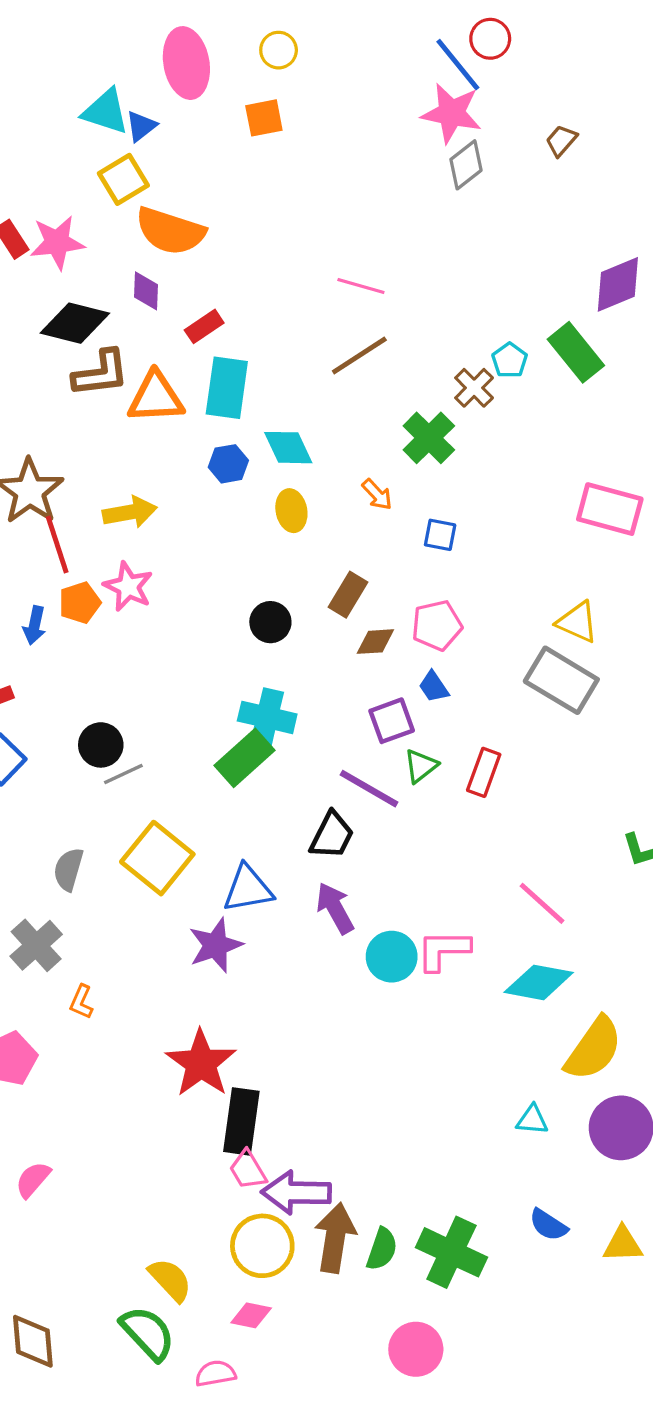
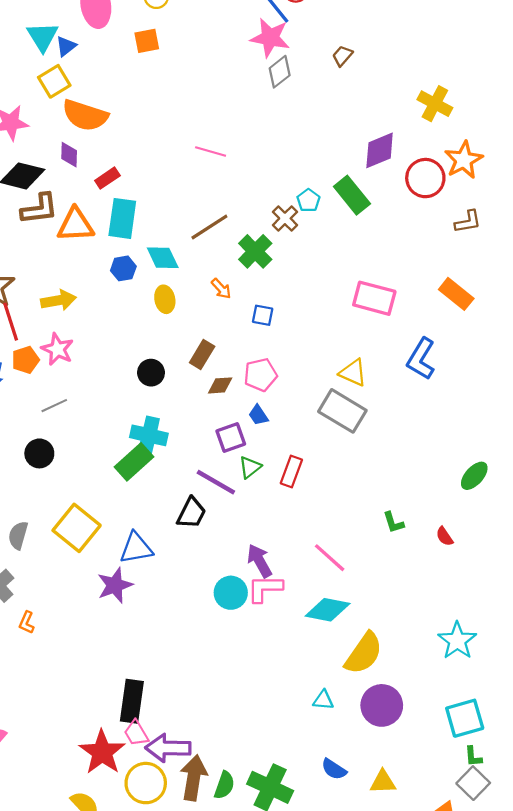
cyan triangle: (106, 111) -> (43, 37), turned 40
brown line: (359, 355) -> (209, 227), moved
gray line: (123, 774) -> (54, 406), moved
purple arrow: (335, 908) -> (259, 561), moved
red star: (201, 1063) -> (102, 752), moved

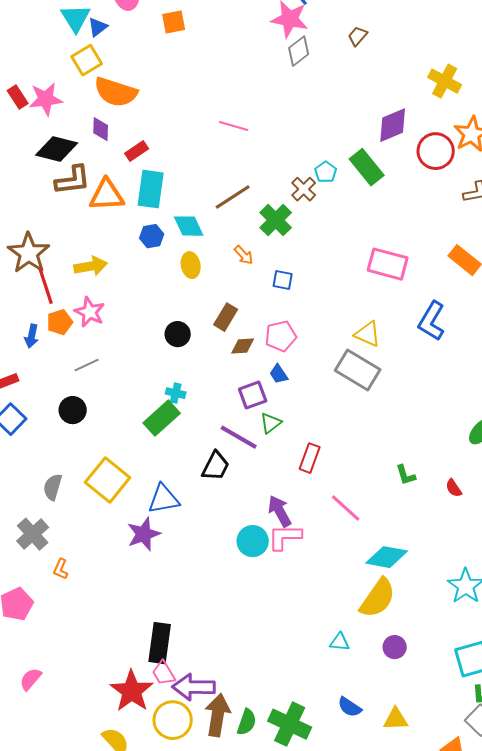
cyan cross: (149, 435) -> (176, 393), size x0.6
red rectangle: (291, 472) -> (310, 458), moved
cyan diamond: (328, 610) -> (387, 557), moved
purple circle: (382, 705) -> (395, 647), size x0.6

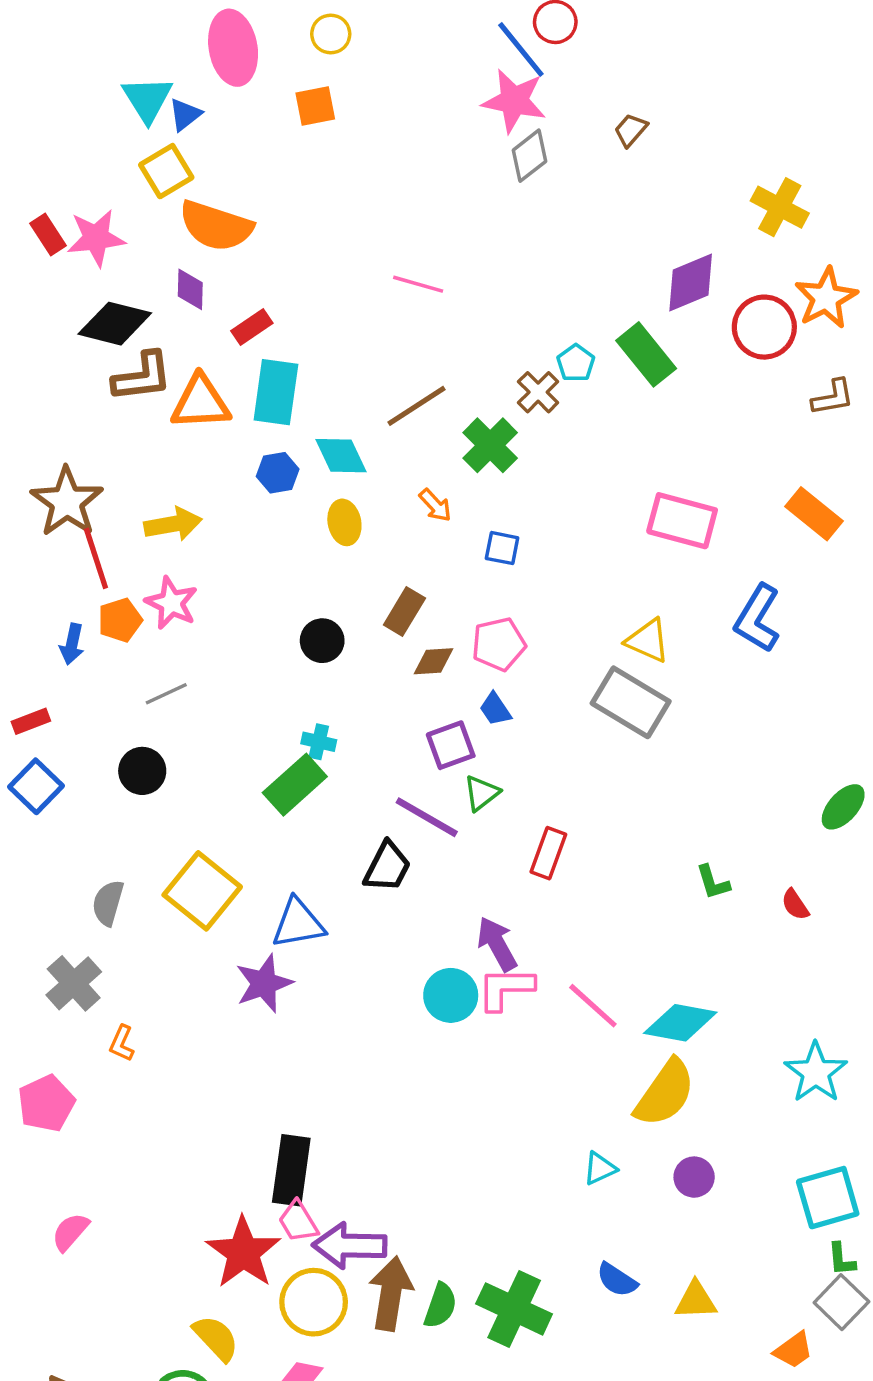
pink line: (346, 508) -> (593, 1006), moved
cyan triangle: (340, 642) -> (600, 1168), turned -30

